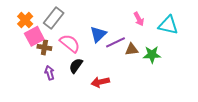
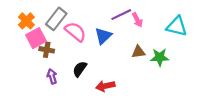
pink arrow: (139, 19) -> (137, 20), moved
purple line: (115, 42) -> (121, 15), moved
pink semicircle: (70, 43) -> (75, 32), moved

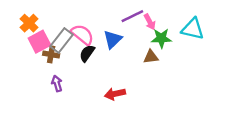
gray rectangle: (56, 19) -> (62, 41), moved
green star: (160, 57) -> (161, 38), moved
black semicircle: (80, 69) -> (87, 53), moved

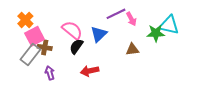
green star: (161, 38) -> (156, 33), moved
gray rectangle: (62, 41) -> (30, 55), moved
red arrow: (115, 94) -> (90, 71), moved

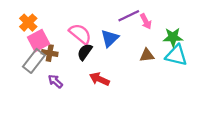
cyan triangle: (169, 25) -> (176, 55), moved
red arrow: (90, 71) -> (99, 79), turned 36
purple arrow: (50, 73) -> (55, 81), turned -32

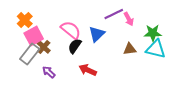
brown cross: (50, 53) -> (44, 47), turned 32

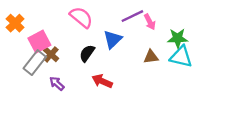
orange cross: (25, 20) -> (15, 23), moved
pink semicircle: (71, 30) -> (81, 17), moved

